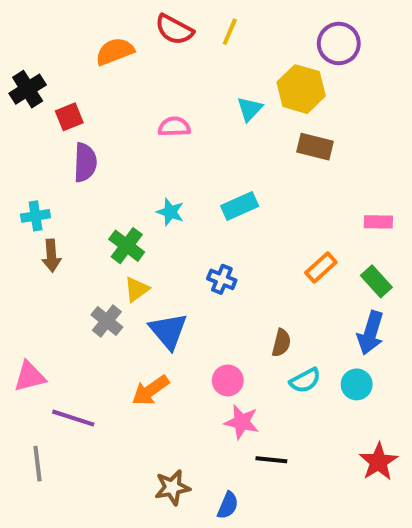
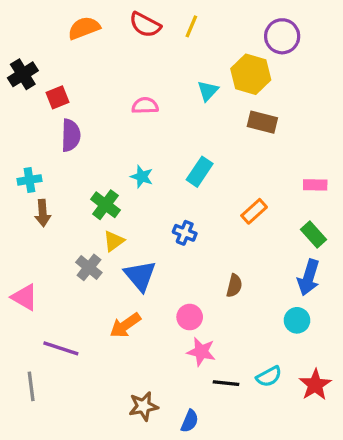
orange semicircle: (115, 51) -> (84, 28), moved
cyan rectangle: (240, 206) -> (200, 172), turned -32
orange rectangle: (321, 267) -> (254, 211), moved
pink triangle: (30, 376) -> (24, 297), moved, turned 44
cyan semicircle: (305, 380) -> (269, 376), moved

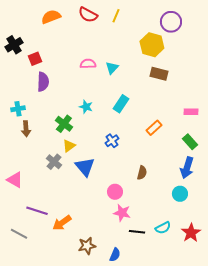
cyan triangle: (208, 91) -> (112, 68), moved
blue cross: (185, 233) -> (112, 141), turned 32
orange arrow: (125, 325) -> (62, 223), moved
gray line: (31, 386) -> (19, 234), turned -54

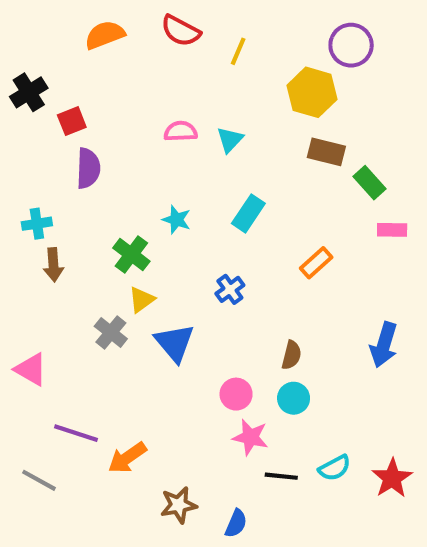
yellow line: (116, 16) -> (238, 51), moved
green rectangle: (190, 142) -> (369, 183), moved
cyan circle: (180, 194) -> (294, 398), moved

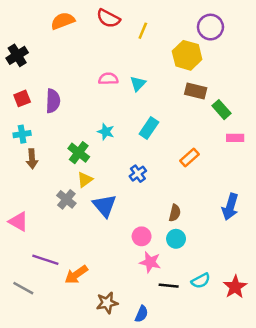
red square: (72, 121) -> (22, 98), moved

